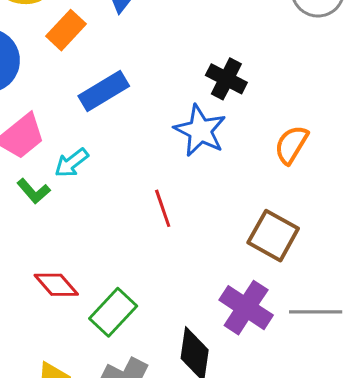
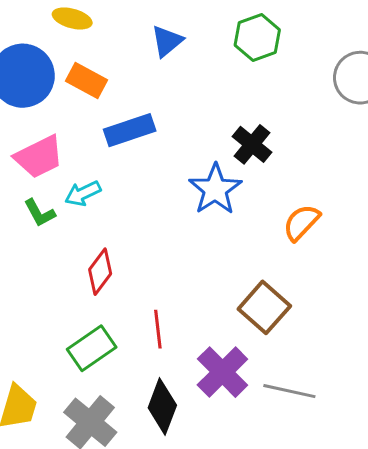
orange rectangle: (66, 30) -> (87, 80), moved, turned 63
red line: (163, 208) -> (158, 329), moved
red diamond: (56, 285) -> (100, 272), moved, turned 66

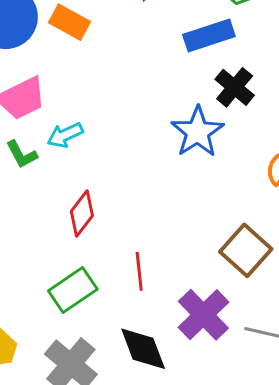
blue rectangle: (130, 130) -> (209, 35), moved
black diamond: (162, 407) -> (143, 349), turned -42

